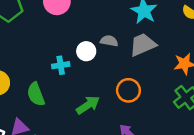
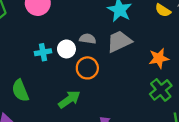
cyan cross: (61, 65) -> (43, 52), moved
orange circle: (128, 90) -> (87, 68), moved

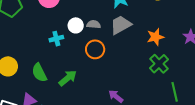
white circle: (66, 49) -> (76, 25), moved
green arrow: (69, 99) -> (68, 78), moved

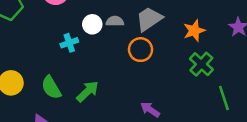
orange circle: (95, 49) -> (141, 50), moved

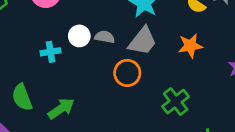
gray trapezoid: (149, 19) -> (143, 41), turned 152
orange star: (194, 31) -> (190, 46), moved
green cross: (201, 64) -> (176, 102), moved

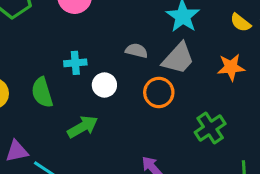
white circle: (79, 36) -> (104, 85), moved
green semicircle: (22, 97) -> (42, 92), moved

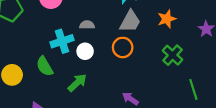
gray semicircle: (137, 51) -> (87, 25), moved
cyan cross: (75, 63) -> (62, 41), size x1.5
green cross: (210, 128) -> (173, 55), moved

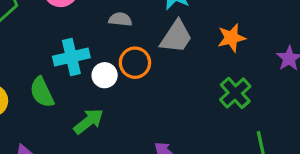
gray semicircle: (87, 25) -> (120, 19), moved
orange circle: (123, 47) -> (135, 63), moved

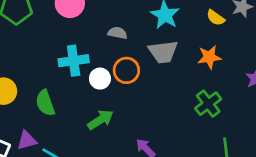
gray trapezoid: (176, 37) -> (163, 52), turned 44
green semicircle: (42, 92) -> (45, 103), moved
green arrow: (88, 121) -> (100, 120), moved

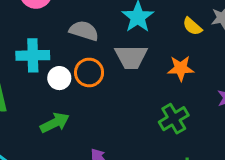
gray semicircle: (117, 33) -> (84, 31), size x1.4

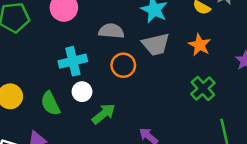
orange star: (181, 68) -> (200, 45), turned -30
white circle: (59, 78) -> (82, 92), moved

